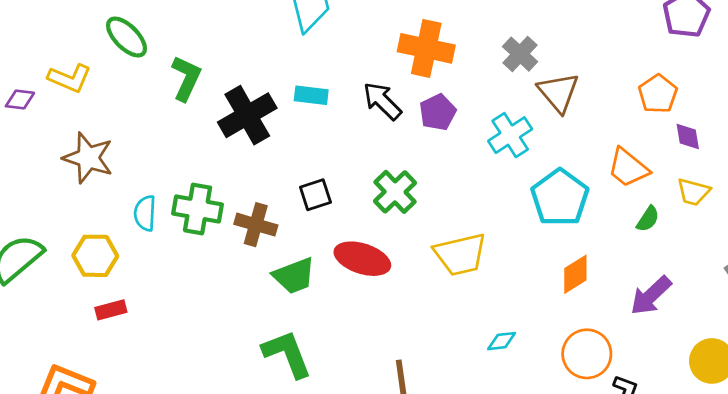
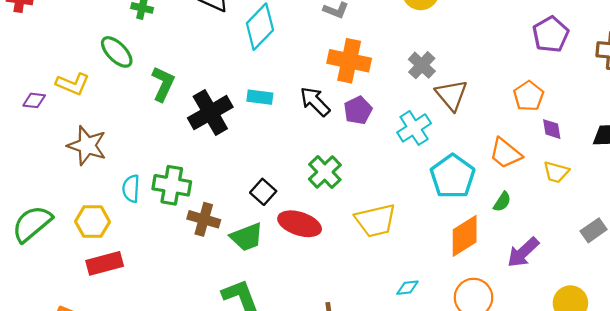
black square: (315, 195) -> (263, 192), moved, turned -30
green semicircle: (648, 219) -> (502, 202), moved
brown cross: (256, 225) -> (204, 219), moved
orange diamond: (575, 274) -> (465, 236), size x1.4
red rectangle: (111, 310) -> (105, 263), size x1.5

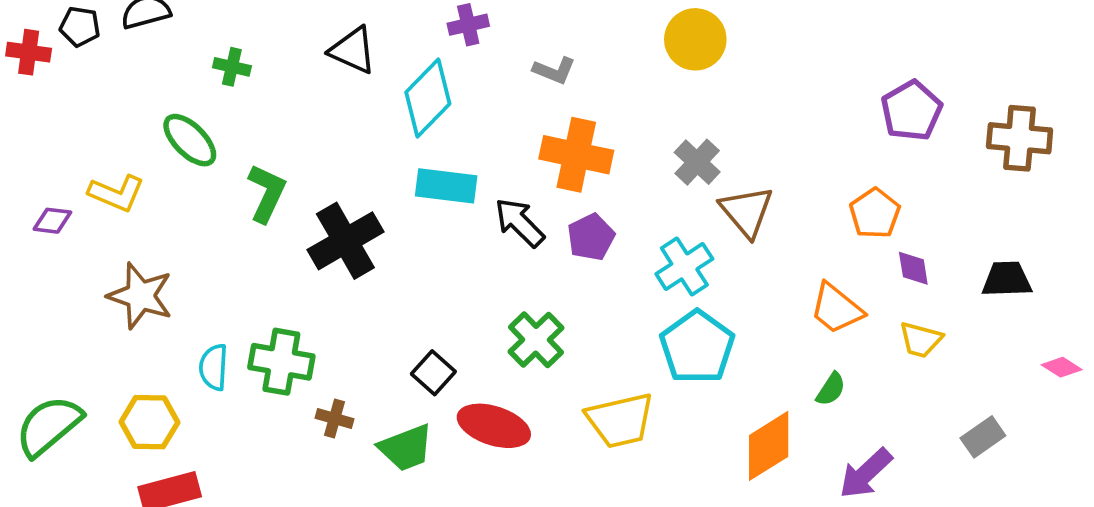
cyan rectangle: (260, 97) -> (446, 186), moved, size x1.4
cyan pentagon: (453, 176) -> (697, 347), moved
brown cross: (204, 219) -> (334, 418), size x0.7

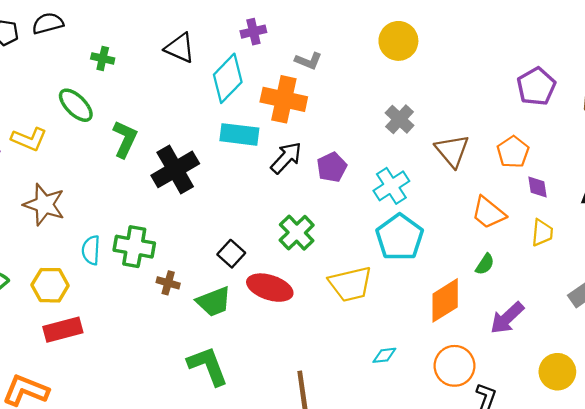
orange cross: (576, 155) -> (284, 99), moved
brown triangle: (747, 212) -> (452, 151), moved
black arrow: (519, 223) -> (286, 158), turned 88
yellow trapezoid: (921, 340) -> (542, 233), turned -100

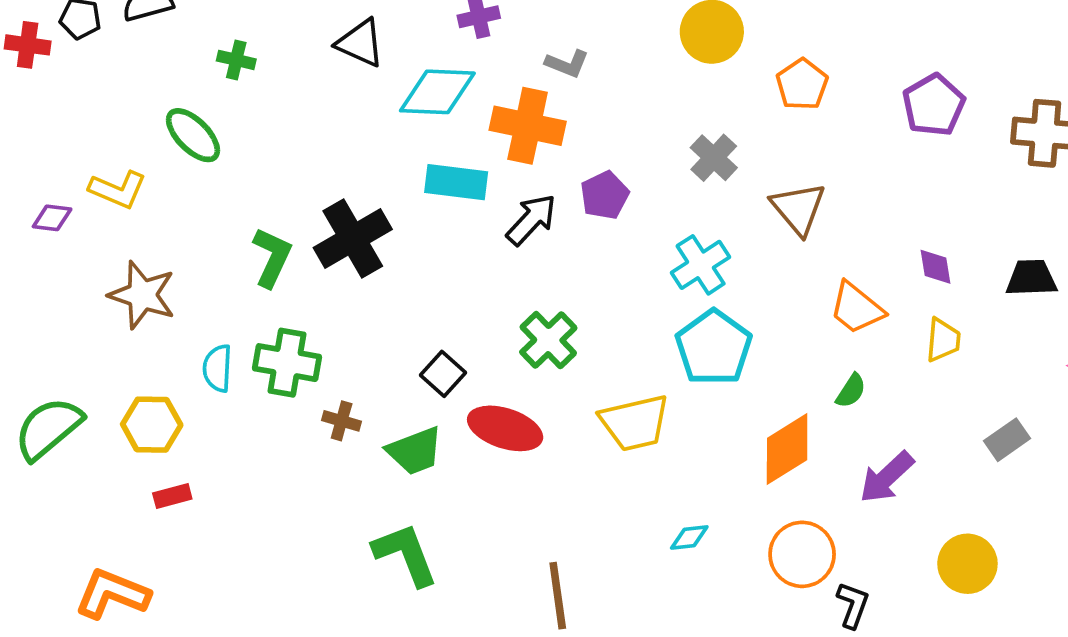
cyan diamond: (228, 78) -> (437, 92), turned 48
green L-shape: (125, 139) -> (272, 257), moved
orange pentagon: (513, 152) -> (802, 84), moved
purple pentagon: (332, 167) -> (605, 195), moved
red rectangle: (63, 330) -> (172, 496), size x0.6

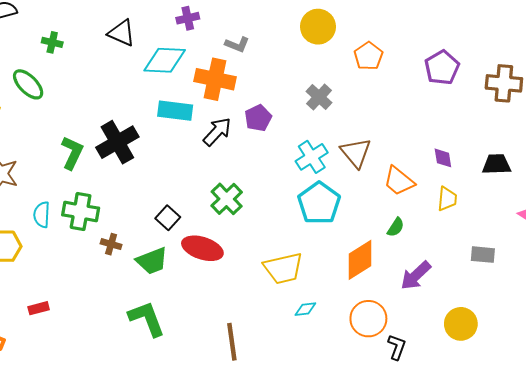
brown triangle: (798, 208) -> (356, 153), moved
yellow trapezoid: (635, 423) -> (283, 268), moved
gray rectangle: (1007, 440) -> (483, 255), turned 40
red rectangle: (172, 496) -> (39, 308), moved

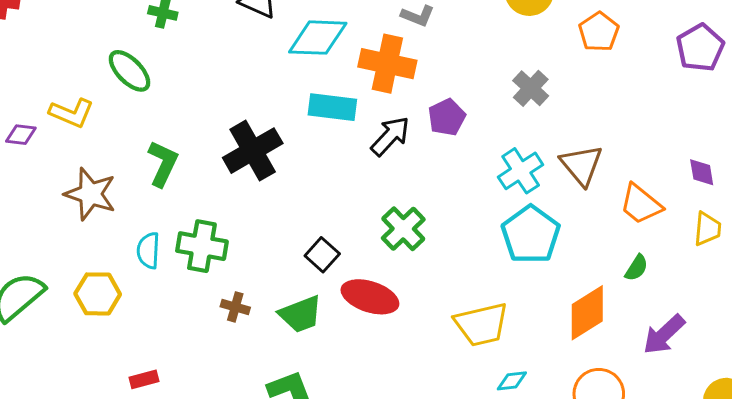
green L-shape: (72, 153) -> (163, 164), moved
brown cross: (111, 244) -> (235, 307), moved

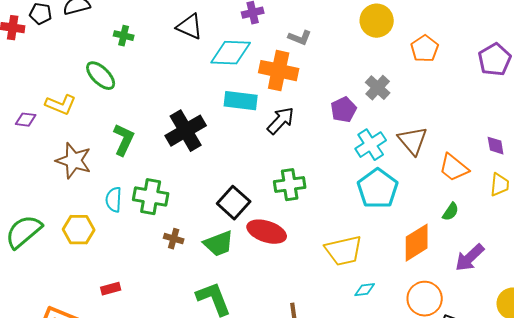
purple pentagon: (447, 117) -> (344, 110), moved
green cross: (403, 229) -> (290, 185), turned 36
black square: (322, 255) -> (234, 203), size x1.4

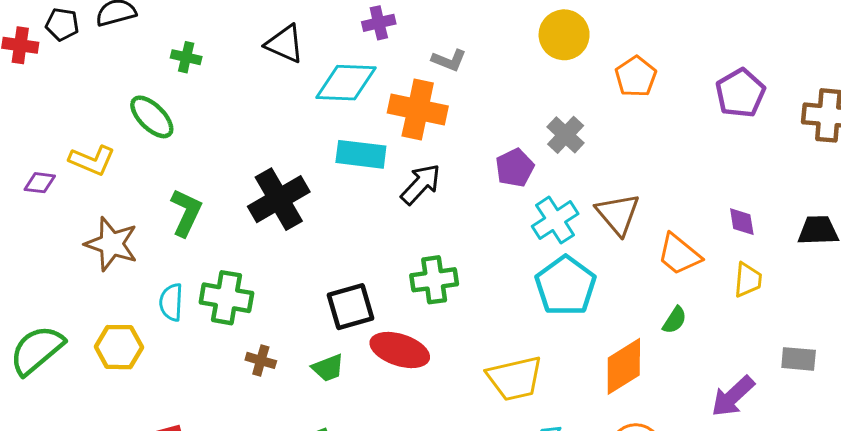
black square: (234, 203) -> (350, 307), turned 32
green trapezoid: (219, 244) -> (328, 368), size x0.7
purple arrow: (470, 258) -> (733, 396), moved

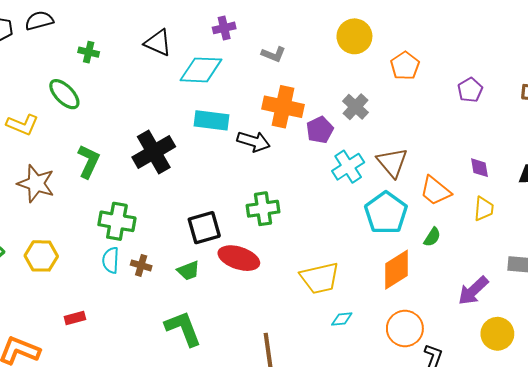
purple pentagon: (740, 93) -> (470, 90), moved, size x0.7
orange cross: (418, 109) -> (283, 107), moved
black arrow: (421, 184) -> (254, 141), turned 64
cyan pentagon: (566, 286) -> (386, 213), moved
cyan semicircle: (171, 302) -> (111, 260), moved

